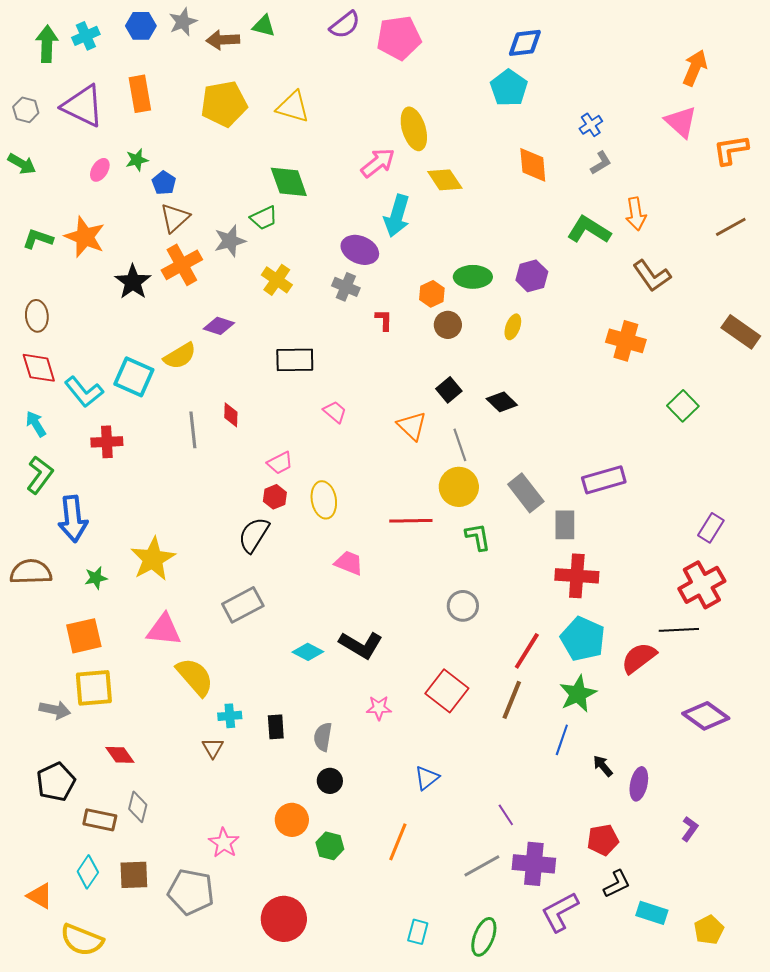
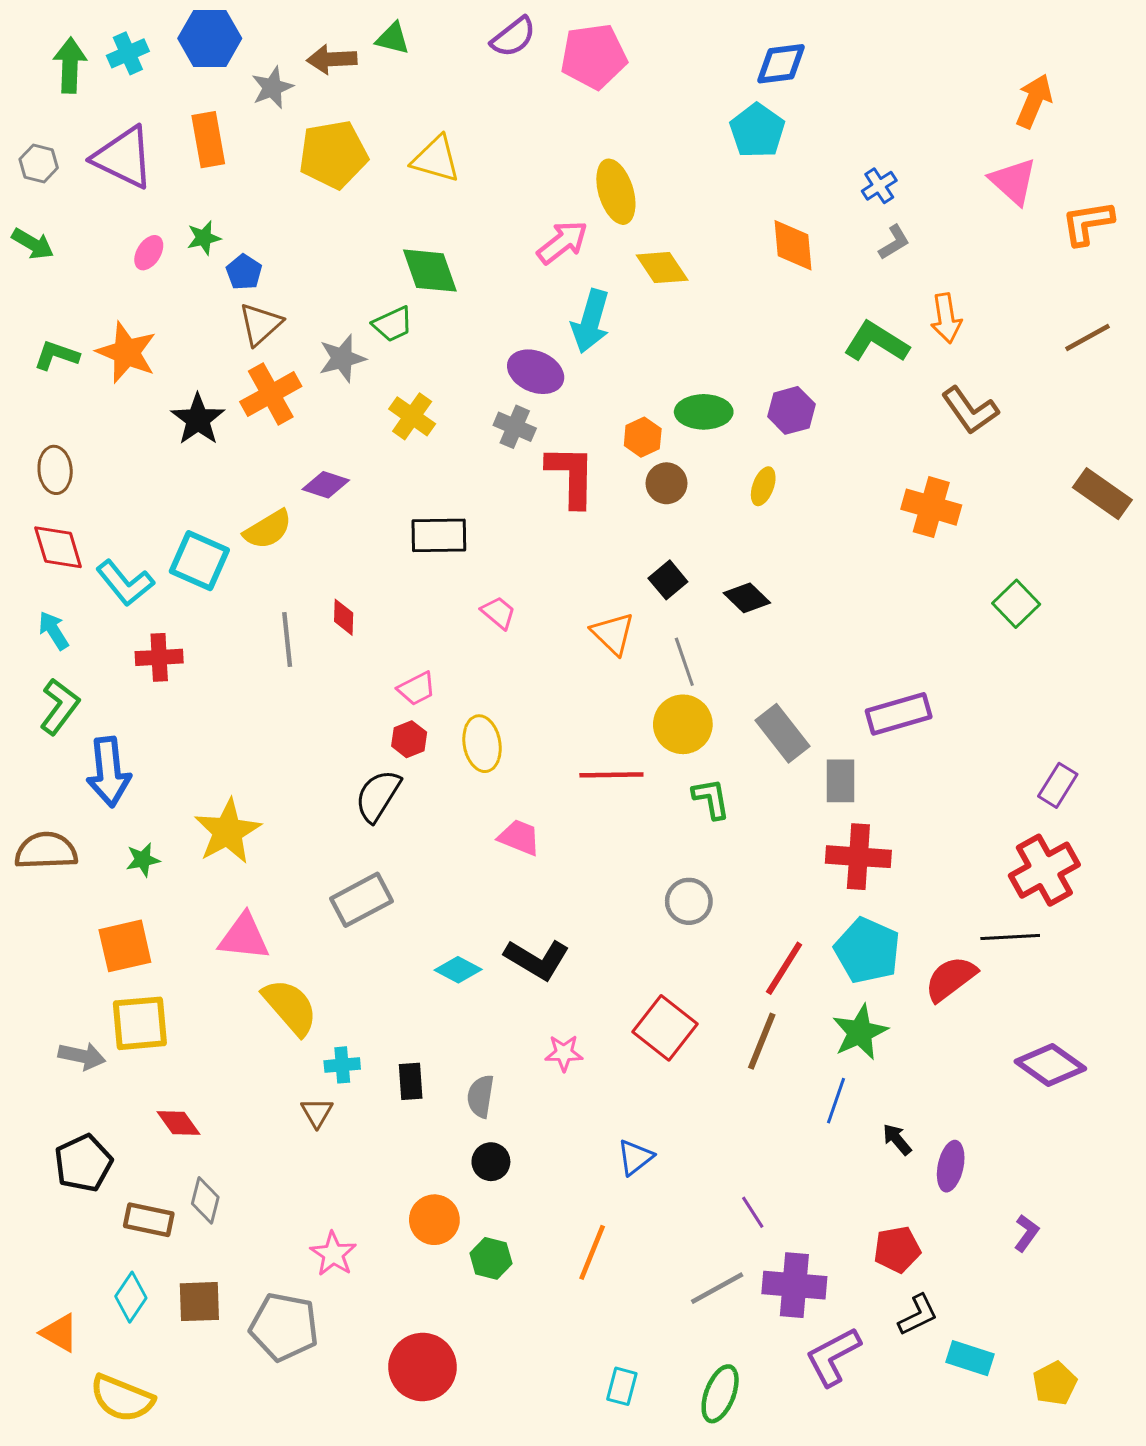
gray star: (183, 22) -> (272, 88), moved
blue hexagon: (141, 26) -> (210, 38), size x1.4
red L-shape: (384, 320) -> (571, 476), size x2.0

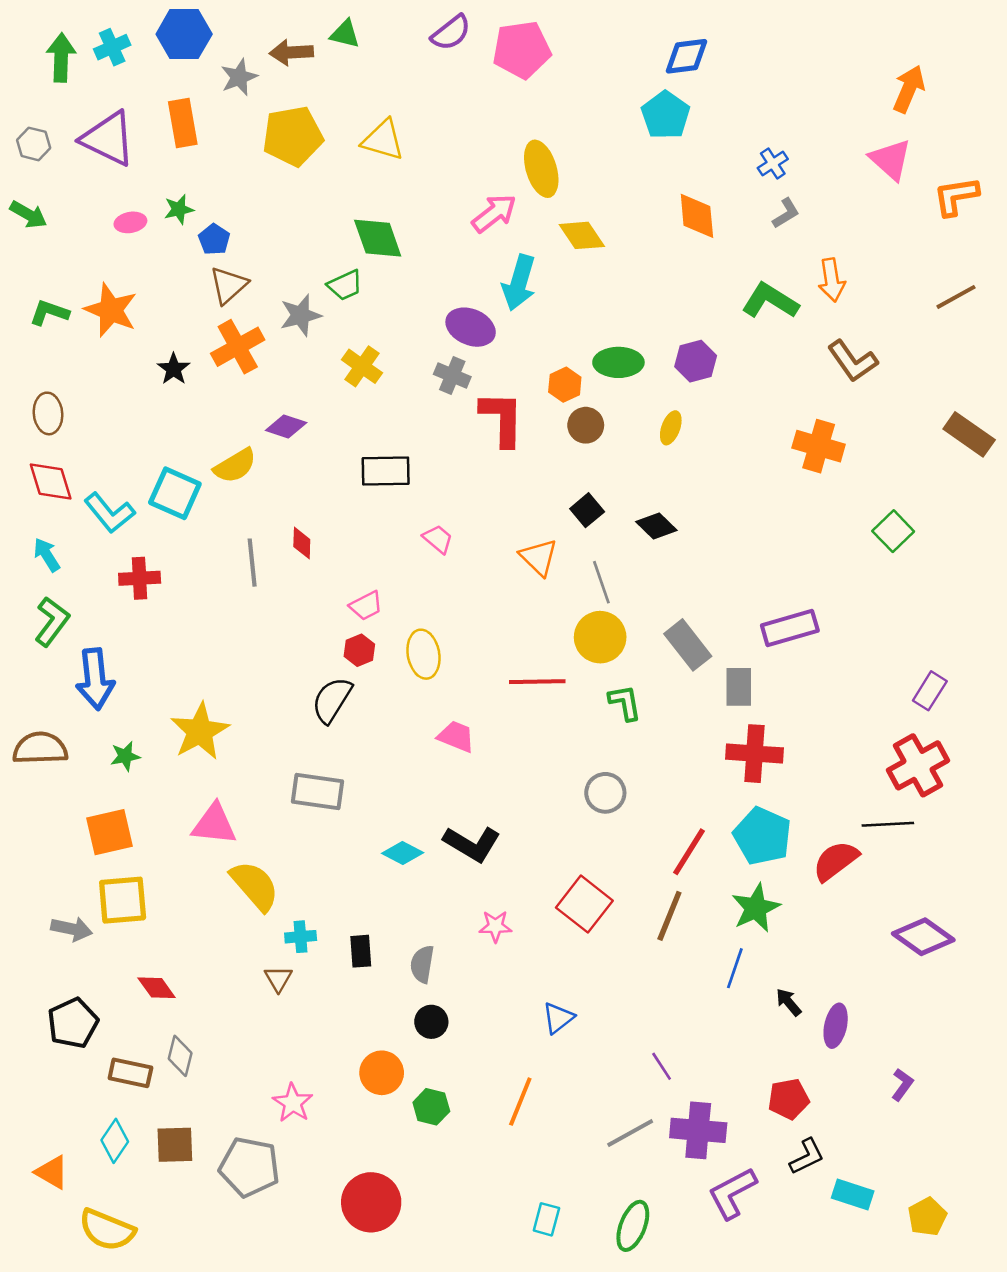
pink ellipse: (149, 253) -> (130, 222), turned 48
black star: (198, 419) -> (174, 369), size x0.7
gray rectangle: (362, 900) -> (318, 792), turned 36

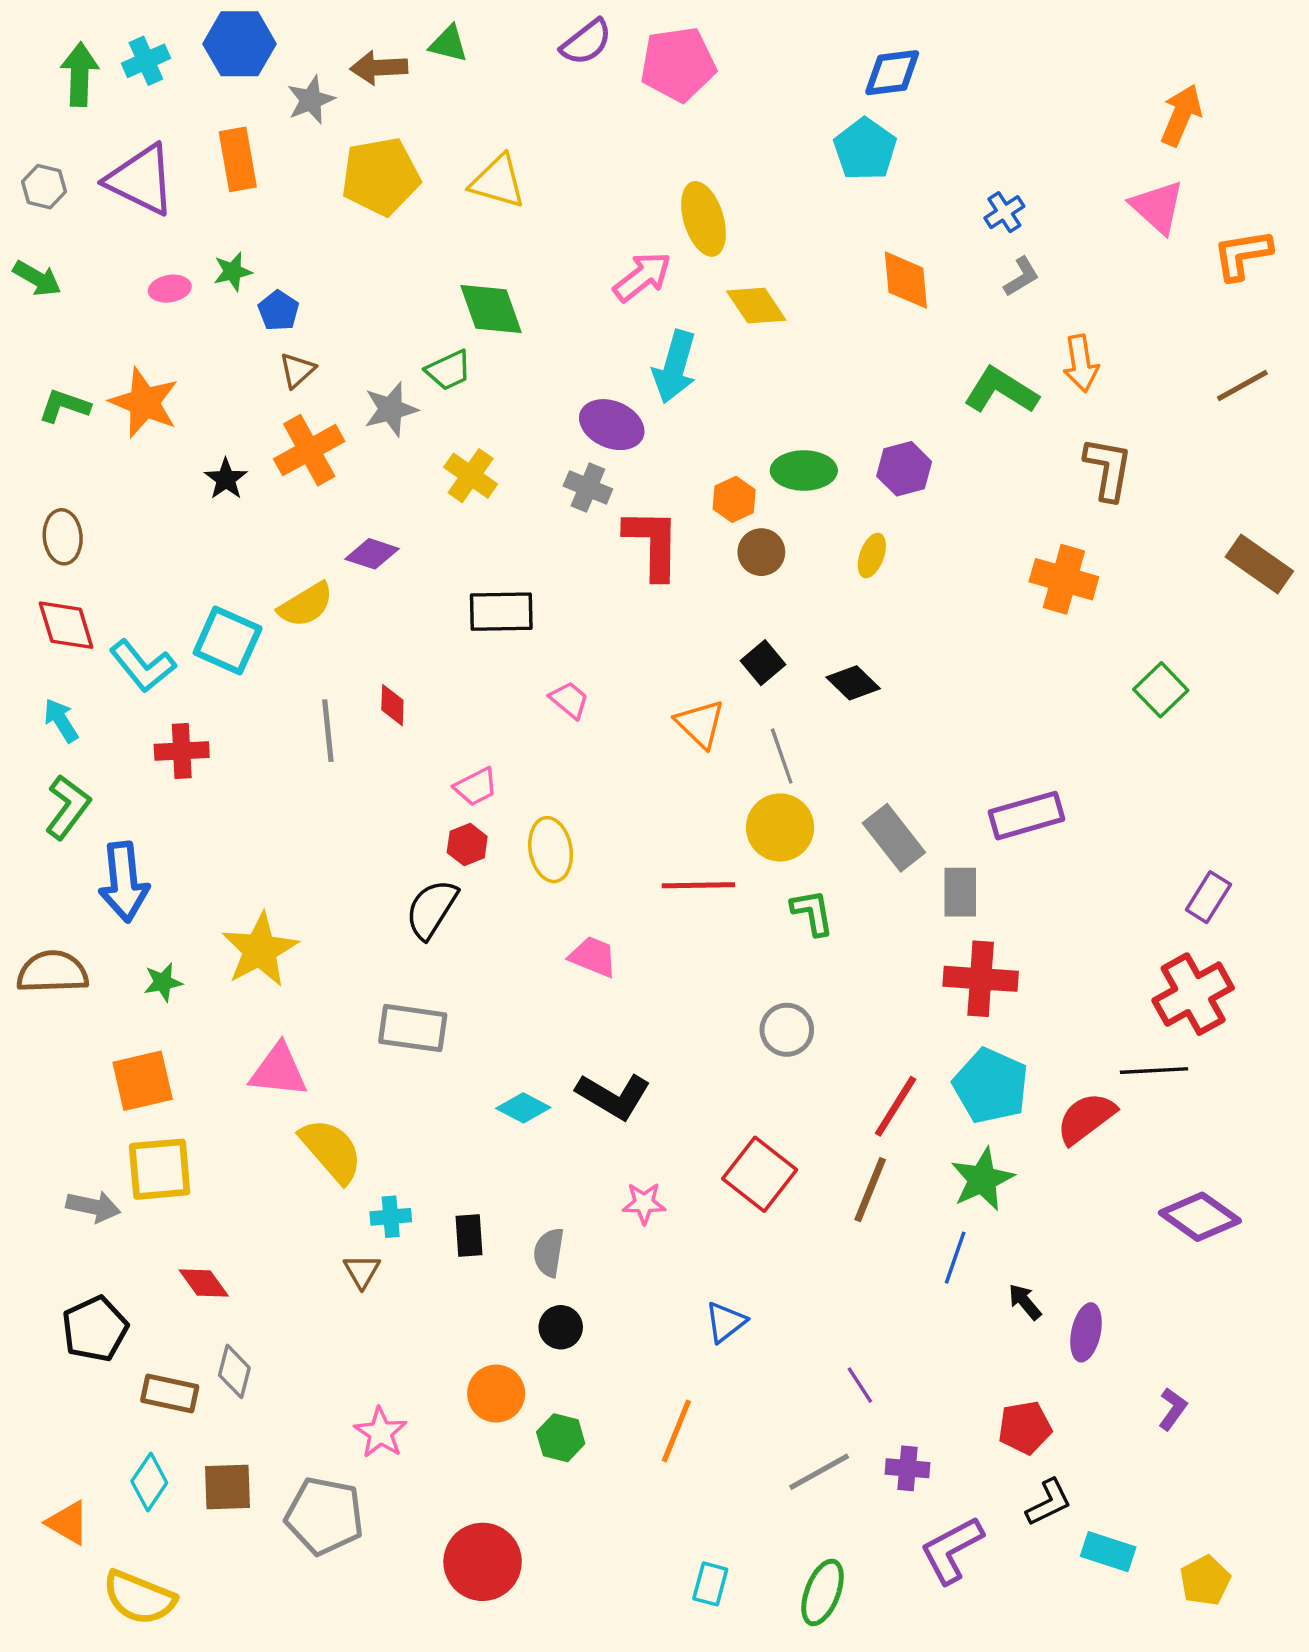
brown triangle: (229, 285) -> (297, 370), size x0.7
brown L-shape: (853, 361) -> (1108, 469), turned -135
purple cross: (698, 1130) -> (908, 1468), size x0.6

